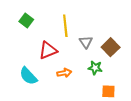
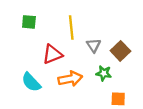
green square: (26, 21) -> (29, 22), turned -32
orange arrow: (64, 73) -> (70, 79), size x1.5

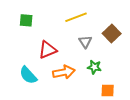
yellow line: (71, 28) -> (76, 17), moved, turned 75
brown square: (120, 51) -> (112, 34), moved

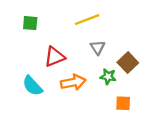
brown square: (112, 34) -> (128, 63), moved

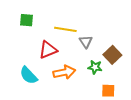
yellow line: (87, 20) -> (65, 29), moved, turned 30

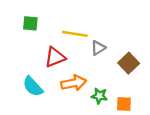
gray triangle: (86, 42) -> (98, 48), turned 32
green star: (95, 67) -> (99, 96), moved

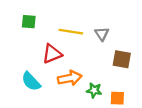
gray triangle: (98, 48) -> (102, 34), moved, turned -32
brown square: (129, 63) -> (122, 59), turned -36

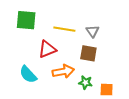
green square: (29, 22) -> (26, 20), size x1.5
brown square: (122, 59) -> (88, 53), moved

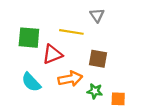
green square: (26, 20) -> (29, 38), moved
gray triangle: (93, 31) -> (97, 15), moved

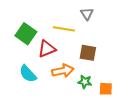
green square: (29, 38) -> (26, 34), turned 30

